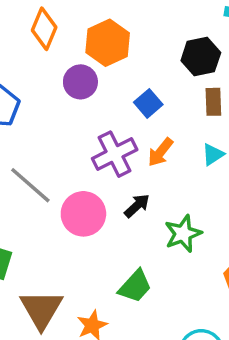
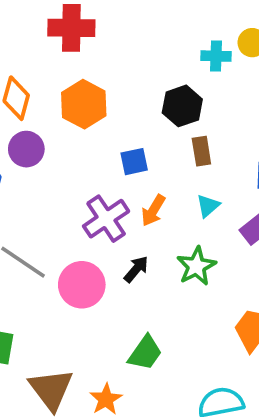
purple circle: (80, 82) -> (26, 149), moved
blue square: (148, 103) -> (134, 162), turned 36
green star: (183, 234) -> (196, 266), moved

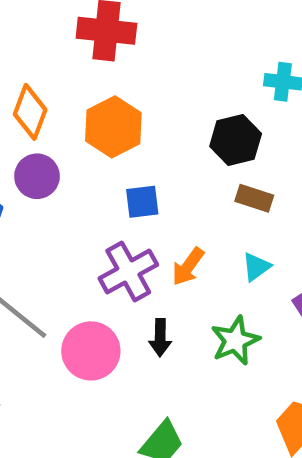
brown rectangle: (201, 151) -> (254, 198), turned -68
blue square: (134, 162) -> (142, 202), moved
black arrow: (136, 269) -> (160, 338), turned 136

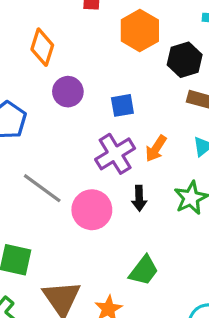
orange hexagon: (113, 127) -> (140, 31), moved
purple circle: (37, 176) -> (68, 92), moved

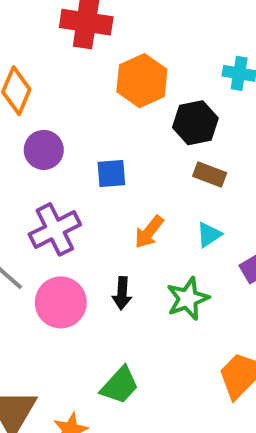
purple cross: (115, 154) -> (55, 229), moved

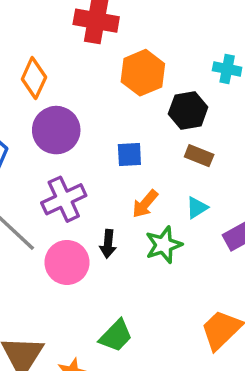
purple circle: (44, 150) -> (56, 130), size x1.4
blue square: (111, 174) -> (129, 154), moved
black arrow: (122, 293) -> (108, 244), moved
green star: (188, 299) -> (164, 245), moved

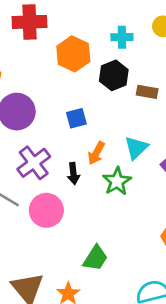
cyan cross: (227, 69) -> (122, 37), moved
brown rectangle: (199, 156) -> (147, 92), moved
cyan triangle: (197, 208) -> (136, 148), size x1.4
black arrow: (108, 244) -> (73, 174), moved

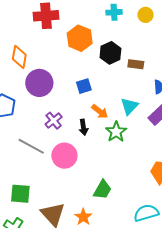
cyan cross: (122, 37) -> (114, 12), moved
orange arrow: (96, 153) -> (100, 111), turned -78
purple cross: (34, 163) -> (54, 121), size x0.7

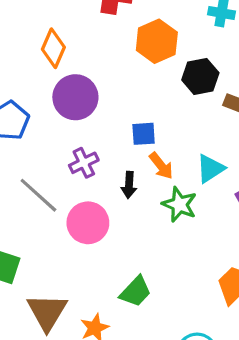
blue square: (84, 86) -> (144, 134), moved
green star: (116, 132) -> (179, 204), turned -30

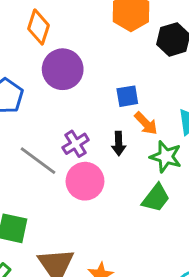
purple cross: (84, 163) -> (76, 144), moved
green trapezoid: (136, 292) -> (156, 198), moved

